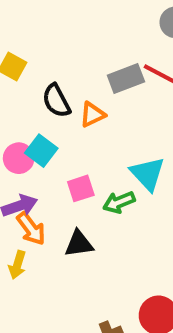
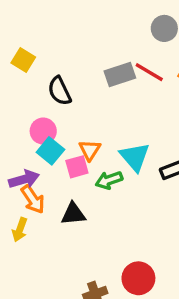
orange triangle: (93, 114) -> (90, 150), moved, turned -35
cyan square: (41, 151) -> (50, 151), moved
pink circle: (19, 158) -> (43, 131), moved

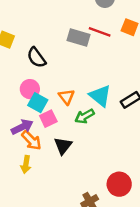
gray rectangle: (120, 75) -> (78, 37), turned 45
pink square: (77, 167) -> (48, 119), moved
black triangle: (73, 214) -> (63, 146), turned -36

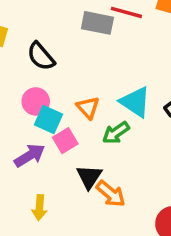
orange arrow: (31, 140) -> (111, 194), moved

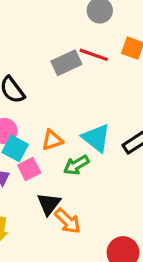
gray rectangle: (97, 23) -> (66, 63), turned -40
orange triangle: (88, 108) -> (52, 140), turned 50

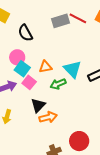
pink square: (29, 169) -> (29, 82), turned -32
orange arrow: (68, 221) -> (48, 117), turned -66

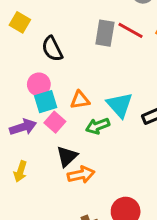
gray rectangle: (61, 21) -> (105, 33), turned -66
cyan square: (22, 69) -> (46, 102), turned 35

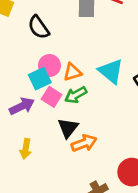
pink circle: (39, 84) -> (49, 66), moved
green arrow: (98, 126) -> (76, 95), moved

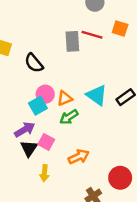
pink square: (52, 97) -> (46, 142), moved
black triangle: (68, 128) -> (29, 148), moved
yellow arrow: (26, 149) -> (44, 173), moved

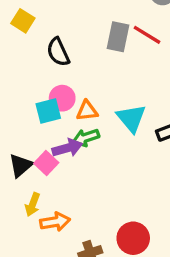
purple arrow: (25, 130) -> (67, 148), moved
orange arrow: (79, 157) -> (55, 222), moved

